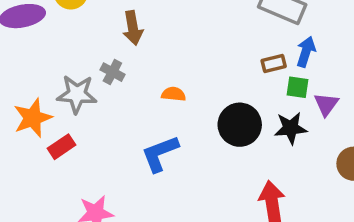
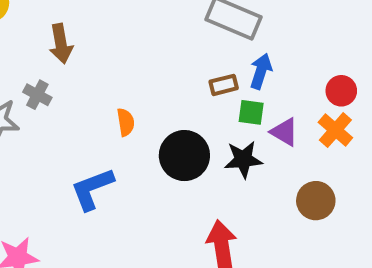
orange semicircle: (174, 94) -> (126, 122), moved, turned 75
purple triangle: (326, 104) -> (284, 132), turned -36

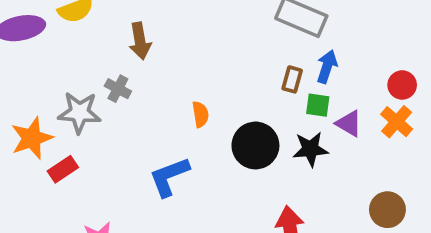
brown rectangle: (224, 85) -> (292, 79), turned -60
brown circle: (316, 201) -> (387, 210), moved

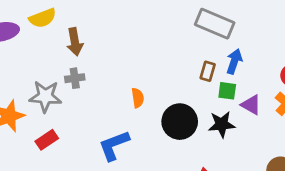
brown arrow: (140, 41) -> (75, 42), moved
gray cross: (118, 89) -> (75, 78), turned -36
red rectangle: (63, 169) -> (47, 140), moved

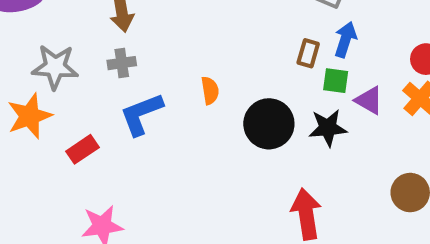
gray star: (45, 96) -> (55, 67), moved
blue L-shape: (114, 145) -> (141, 114), moved

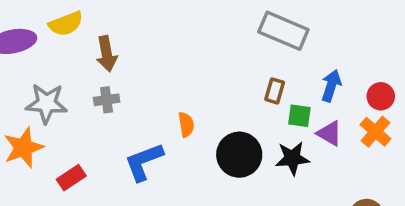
blue arrow: (345, 39) -> (331, 86), moved
blue L-shape: (141, 114) -> (144, 162), moved

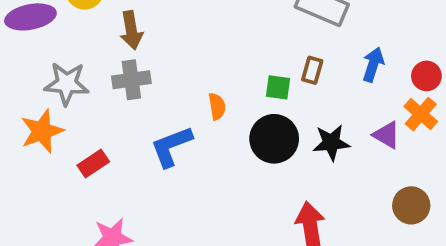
gray cross: (107, 100) -> (131, 80), size x1.4
green square: (299, 116) -> (278, 87), moved
purple triangle: (329, 133) -> (386, 135), moved

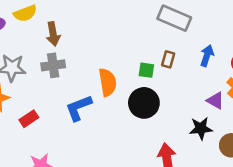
orange semicircle: (217, 106) -> (108, 82), size x1.6
black star: (331, 143) -> (201, 128), moved

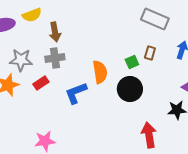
green square: (146, 70) -> (132, 62), turned -32
red rectangle: (29, 119) -> (41, 83), moved

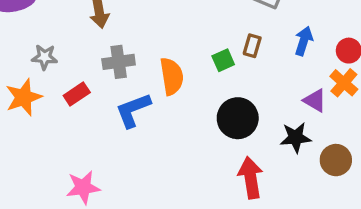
gray cross: (55, 58) -> (119, 62), moved
gray star: (21, 60) -> (45, 57), size x0.7
black circle: (130, 89) -> (238, 118), moved

